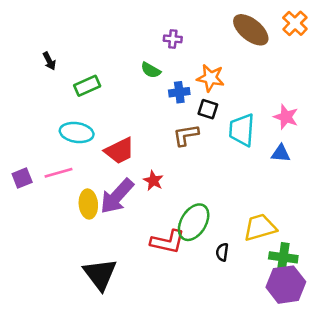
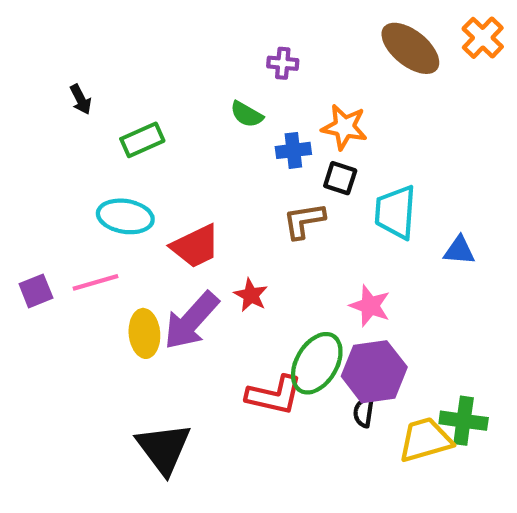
pink star: (286, 117) -> (370, 306), moved
yellow trapezoid: (260, 227) -> (425, 440), moved
purple hexagon: (286, 285) -> (374, 372), moved

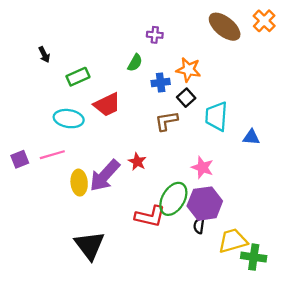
green semicircle: (247, 114) -> (135, 63), turned -90
black square: (340, 178) -> (186, 98), turned 30
red trapezoid: (196, 246) -> (107, 105), moved
green cross: (464, 421) -> (254, 257), moved

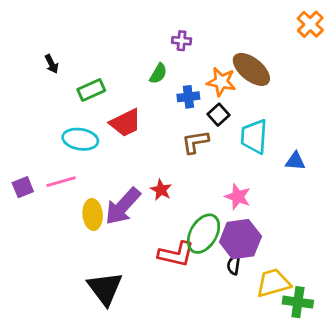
brown ellipse: (225, 27) -> (251, 69), moved

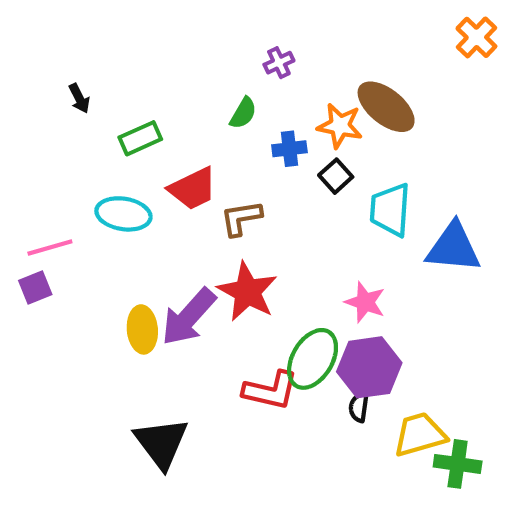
purple cross: (182, 41) -> (279, 63), turned -30
brown L-shape: (195, 142) -> (241, 218), moved
blue triangle: (295, 161) -> (453, 248), size x1.8
pink line: (61, 182) -> (50, 248), moved
red star: (161, 190) -> (247, 292), size x1.8

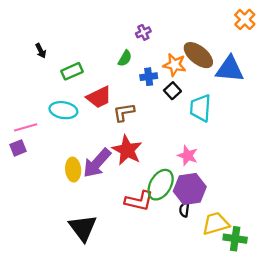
blue triangle: (453, 248) -> (230, 69), moved

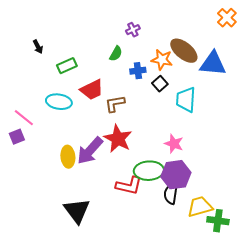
pink line: (26, 127) -> (24, 118), turned 55
green ellipse: (161, 185) -> (149, 171), turned 56
black semicircle: (184, 210) -> (171, 194), size x1.5

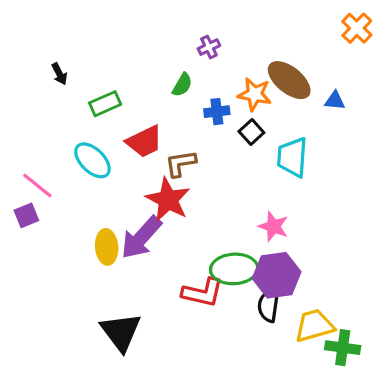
blue triangle: (213, 64) -> (335, 101), size x0.5
cyan ellipse: (59, 102) -> (92, 160), turned 35
red star: (118, 139) -> (168, 200), moved

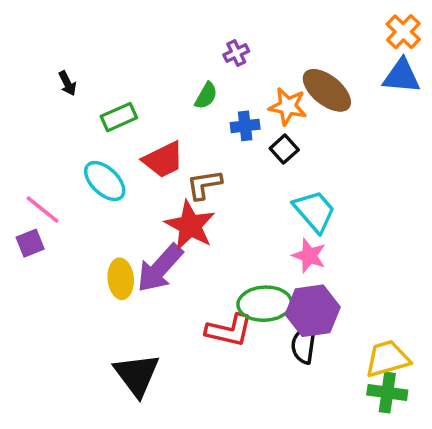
blue triangle: (335, 101) -> (402, 76), moved, size x1.6
cyan trapezoid: (292, 157) -> (314, 211), moved, turned 135
yellow trapezoid: (314, 326) -> (387, 359), moved

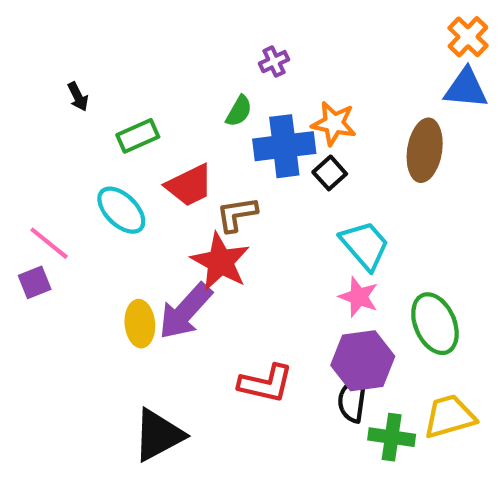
brown ellipse: (327, 90) -> (425, 150), moved, turned 60
blue cross: (245, 126) -> (284, 146), size x1.8
green ellipse: (265, 304) -> (435, 324), moved, turned 69
black triangle: (137, 375) -> (158, 435), turned 39
green cross: (387, 393) -> (392, 437), moved

